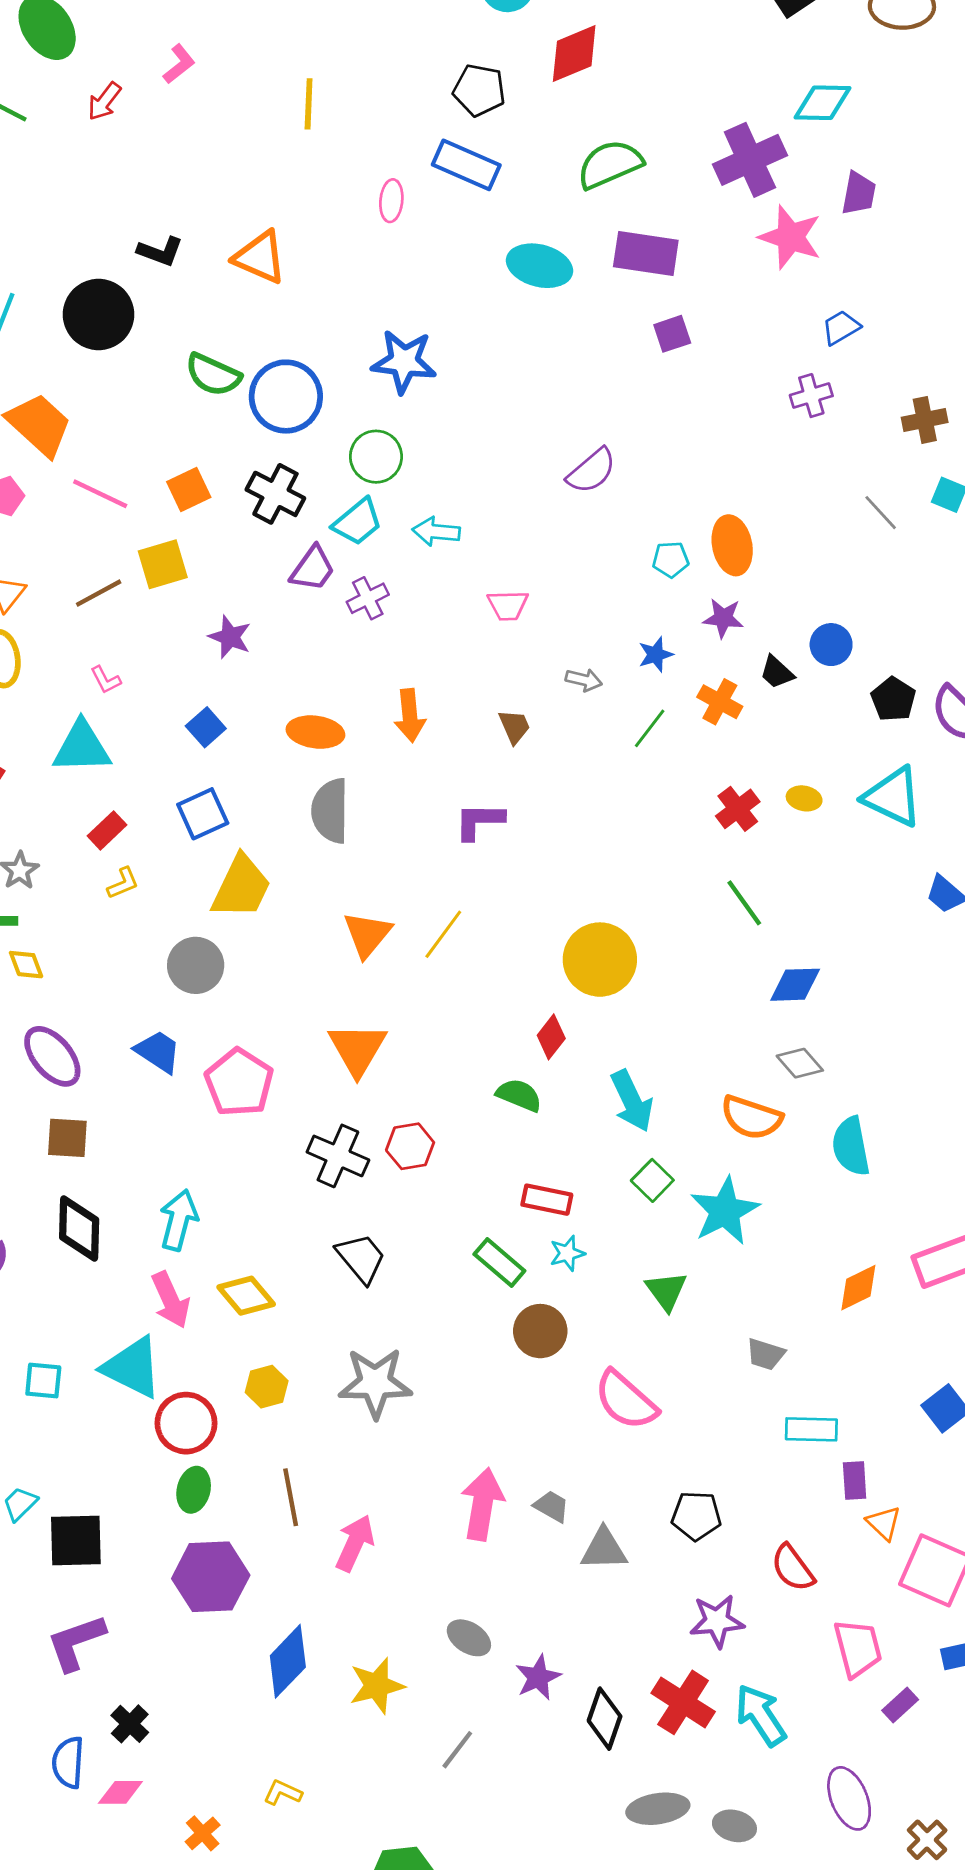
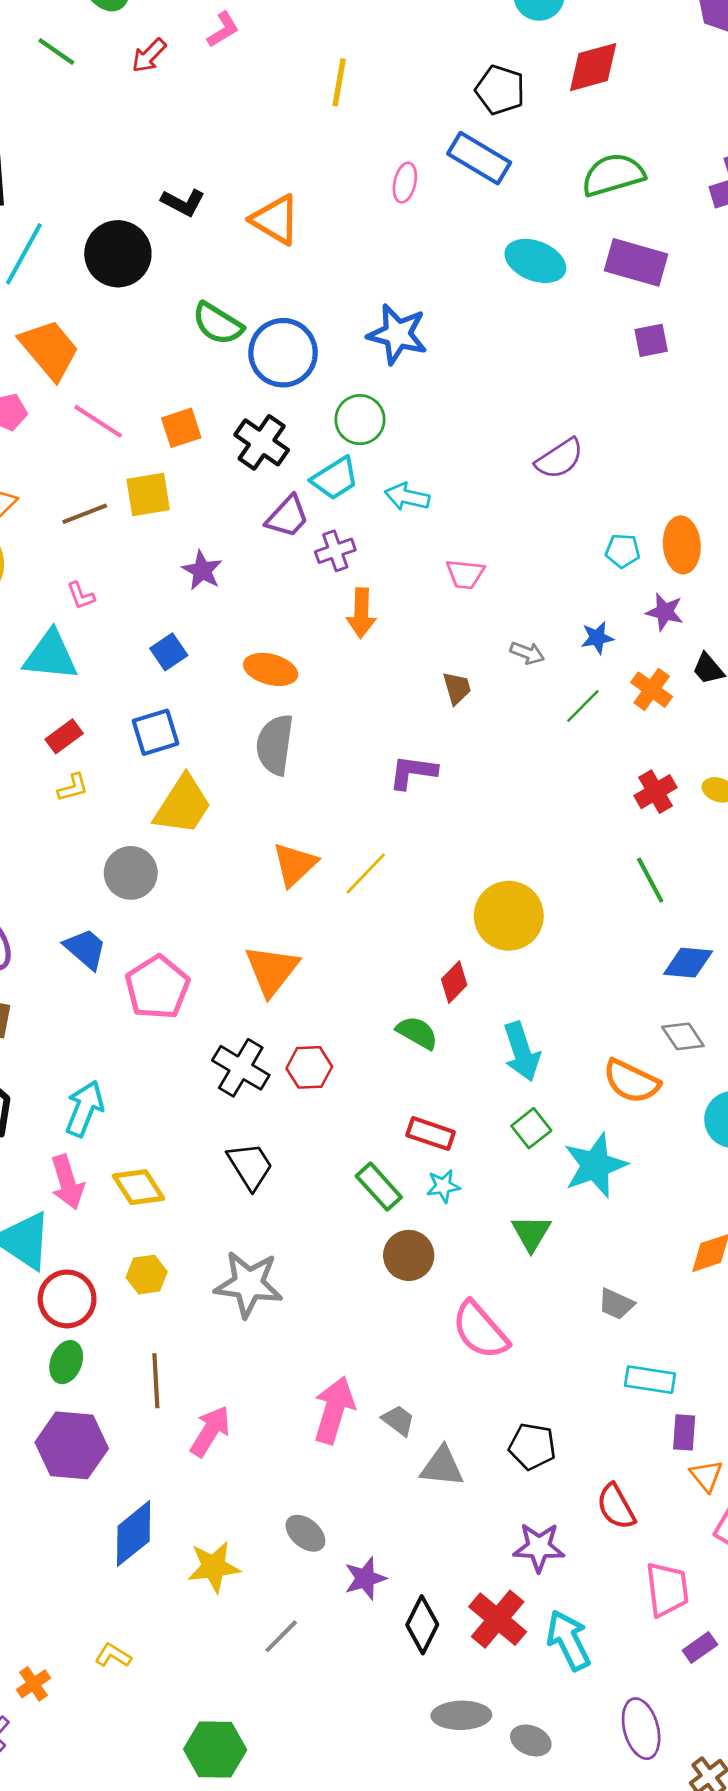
orange arrow: (410, 716) -> (361, 613), moved

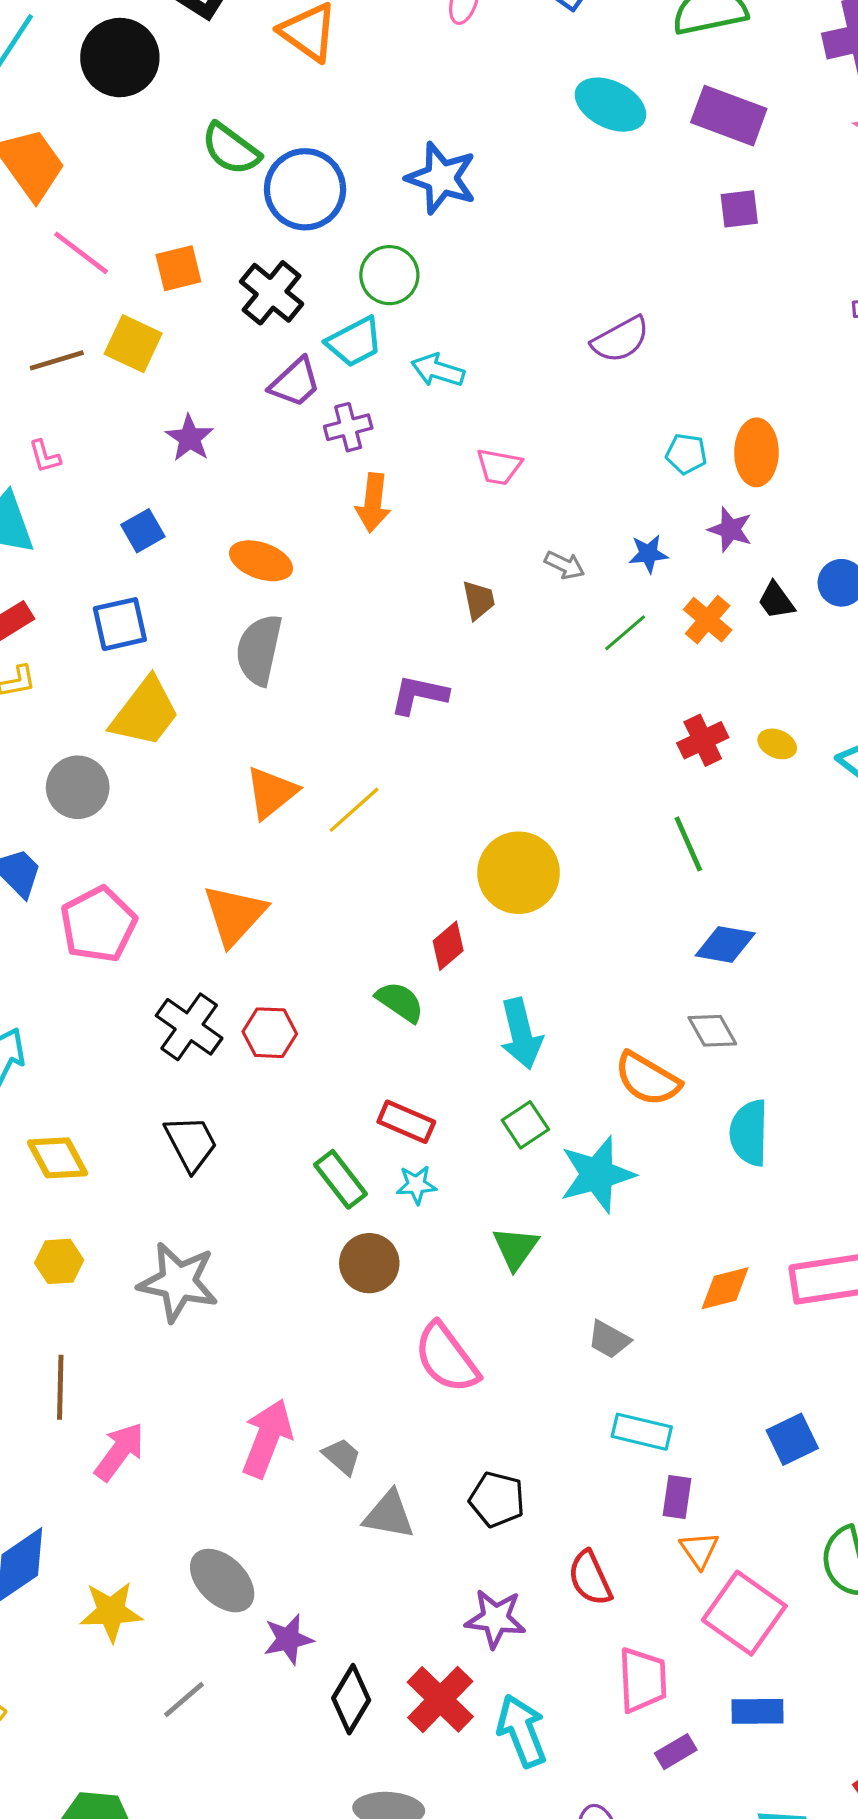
yellow square: (148, 495) -> (133, 344), turned 30
gray ellipse: (305, 1533) -> (222, 1581), size x1.4

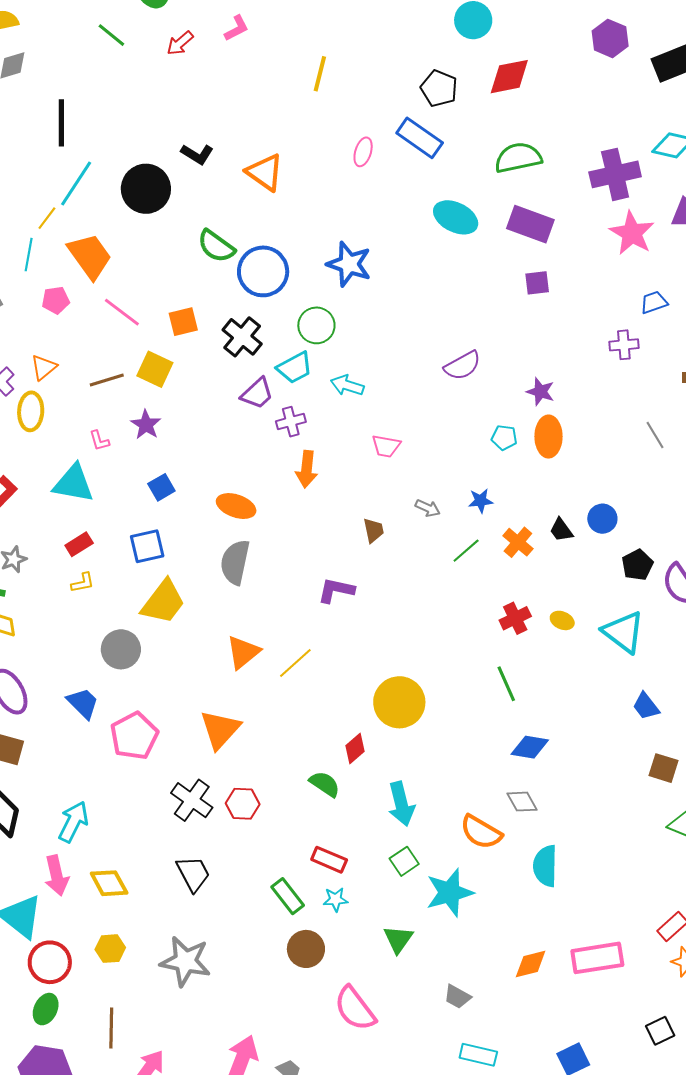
purple star: (190, 438) -> (146, 425), moved
purple star: (730, 530) -> (540, 392), moved

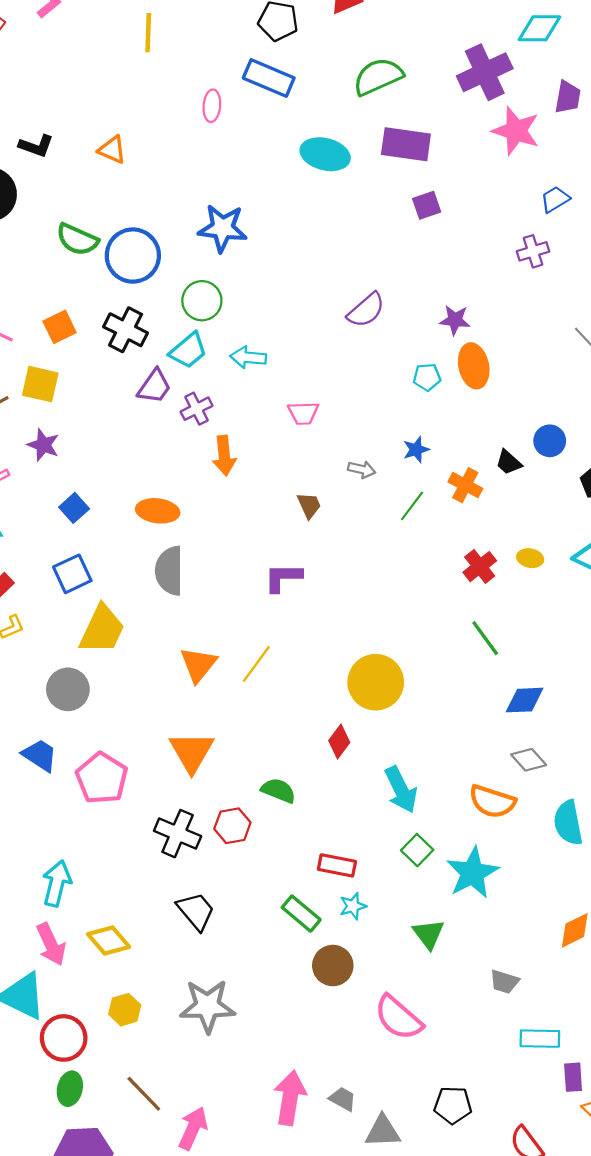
orange triangle: (265, 172) -> (112, 150), size x0.7
green semicircle: (325, 784) -> (278, 790), moved
brown line: (111, 1028) -> (144, 1094), turned -33

